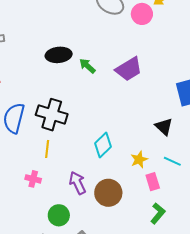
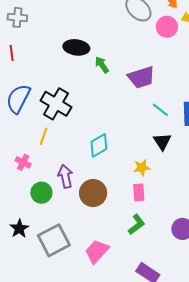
yellow star: (139, 160) -> (142, 168), moved
cyan line: (172, 161) -> (160, 110), moved
green circle: (59, 215) -> (41, 193), moved

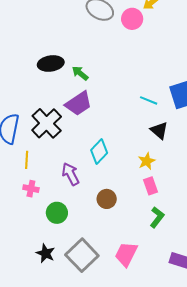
purple trapezoid: (141, 77) -> (78, 104), moved
black cross: (56, 104) -> (47, 123), turned 32
yellow line: (44, 136) -> (27, 160), moved
purple arrow: (65, 176) -> (71, 174), moved
brown circle: (93, 193) -> (107, 199), size x0.7

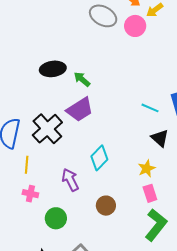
green L-shape: (157, 217) -> (156, 225), size x1.5

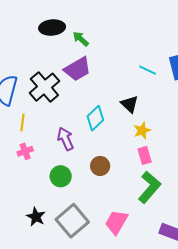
black triangle: (160, 138) -> (130, 104), moved
pink cross: (30, 194) -> (25, 151), turned -35
green circle: (56, 218) -> (61, 176), moved

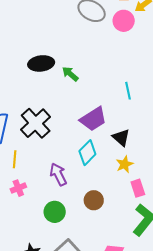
purple trapezoid: (77, 69) -> (93, 119), moved
cyan line: (148, 70) -> (128, 91), moved, turned 54
yellow star: (142, 131) -> (125, 164), moved

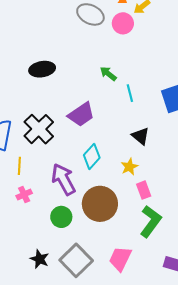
green arrow: (70, 74) -> (108, 74), moved
purple trapezoid: (93, 119) -> (81, 114), moved
black triangle: (121, 138) -> (141, 136), moved
purple arrow: (58, 174) -> (63, 179), size x1.4
brown circle: (94, 200) -> (100, 204), size x1.8

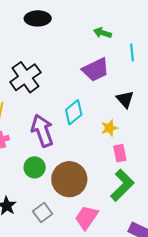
green arrow: (108, 74) -> (102, 33), turned -30
cyan line: (130, 93) -> (132, 52), moved
purple trapezoid: (81, 114) -> (96, 70), moved
brown circle: (100, 204) -> (69, 179), moved
gray square: (76, 260) -> (43, 213), size x0.6

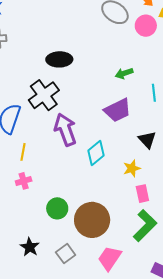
green arrow: (102, 33) -> (124, 73), turned -36
black cross: (25, 77) -> (44, 95), moved
purple arrow: (42, 131) -> (65, 130), moved

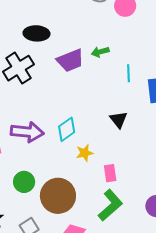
purple trapezoid: (118, 110) -> (70, 60), moved
purple arrow: (65, 130) -> (27, 132), moved, turned 112
yellow star: (132, 168) -> (85, 153), moved

